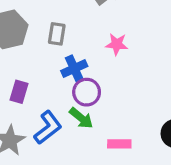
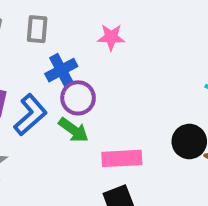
blue L-shape: (48, 128) -> (30, 115), moved
pink rectangle: (119, 144) -> (122, 158), size x1.4

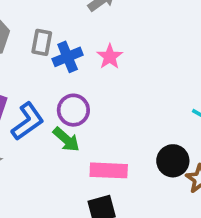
pink star: (111, 37) -> (110, 57), turned 30
blue cross: (61, 70) -> (68, 57), moved

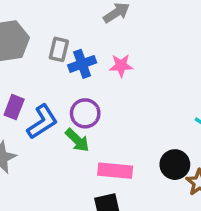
pink star: (110, 57) -> (121, 66), turned 30

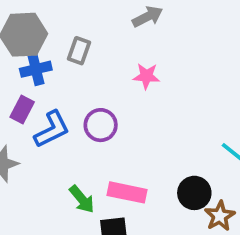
blue cross: (82, 64) -> (36, 69), moved
green arrow: (77, 140) -> (82, 199), moved

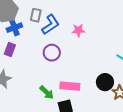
pink star: (146, 76) -> (78, 30), moved
blue L-shape: (52, 129) -> (51, 25), moved

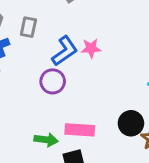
blue L-shape: (51, 25) -> (65, 51), moved
green arrow: (47, 92) -> (46, 140), turned -35

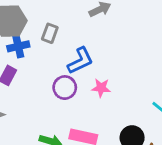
pink star: (91, 48) -> (101, 88), moved

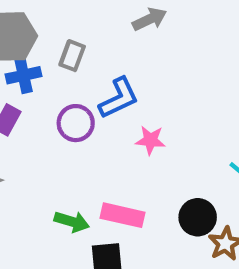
purple circle: (65, 88) -> (76, 123), moved

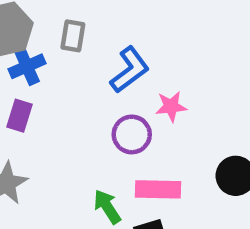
purple circle: (76, 123) -> (132, 134), moved
green arrow: (72, 222) -> (107, 207), turned -128

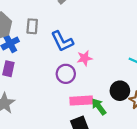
blue L-shape: (130, 70) -> (62, 41), turned 105
green arrow: (107, 207) -> (99, 107), moved

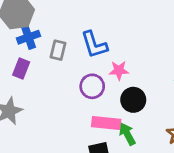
gray rectangle: (32, 26) -> (58, 50), moved
black circle: (120, 91) -> (133, 100), moved

